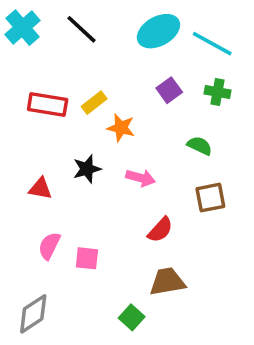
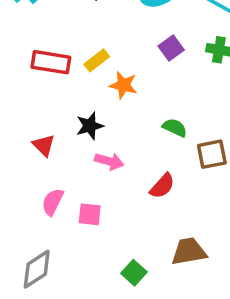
green semicircle: (200, 146) -> (175, 128), moved
pink arrow: (141, 178) -> (109, 161), moved
red triangle: (40, 189) -> (44, 145), turned 35
brown trapezoid: (167, 282) -> (189, 251), moved

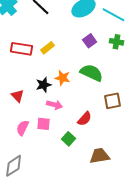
orange star: (123, 85) -> (63, 78), moved
green semicircle: (175, 128) -> (92, 73), moved, size x1.6
pink square: (90, 214) -> (44, 124), moved
green square: (134, 273) -> (69, 139), moved

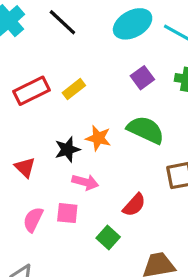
red rectangle: (22, 49) -> (31, 91), turned -35

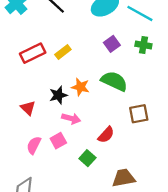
pink square: (67, 213) -> (58, 141), turned -35

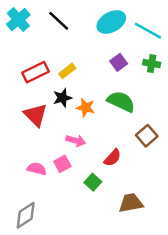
black star: (58, 95) -> (62, 98), moved
red triangle: (28, 108) -> (35, 115), moved, size x1.5
brown square: (139, 114) -> (147, 136), turned -30
pink semicircle: (34, 145) -> (37, 169), turned 78

